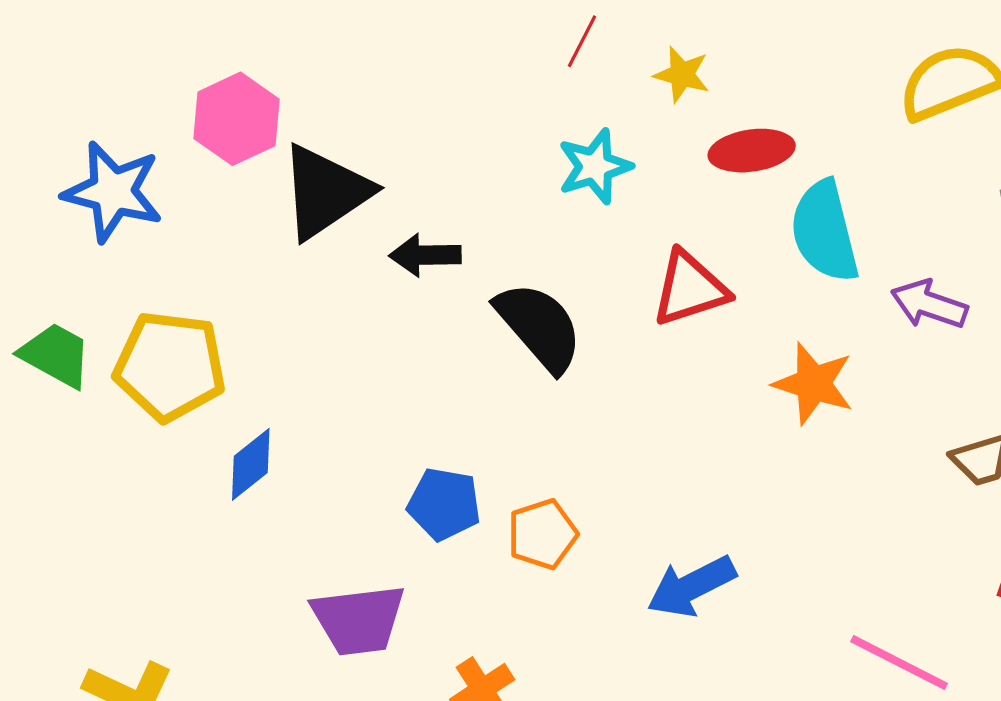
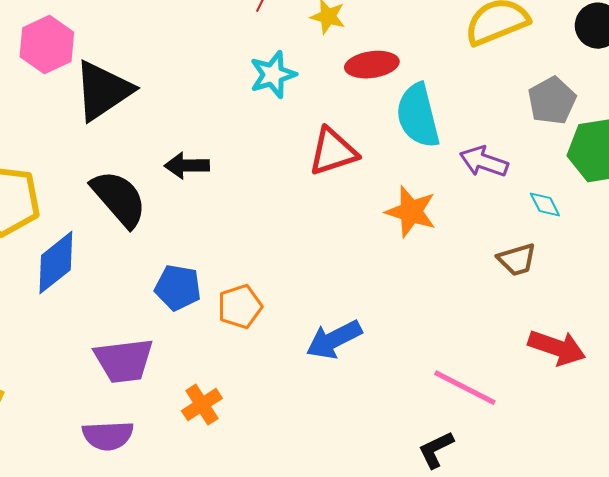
black arrow: (425, 255) -> (187, 166), moved
black semicircle: (539, 327) -> (119, 199), moved
blue diamond: (251, 464) -> (56, 263), size x1.4

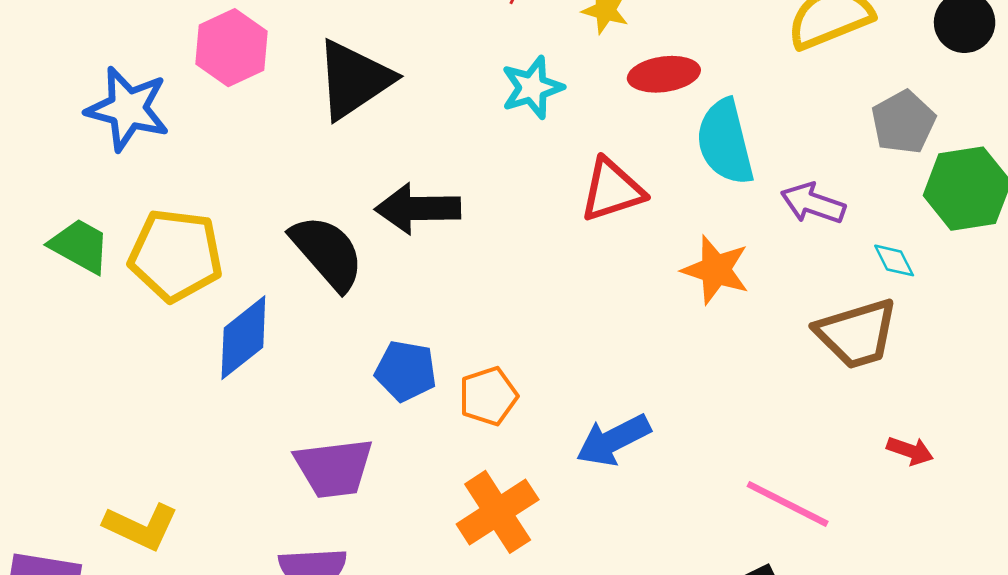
black triangle: (103, 91) -> (354, 80), moved
black arrow: (187, 166) -> (418, 209), size x1.4
brown trapezoid: (517, 260) -> (857, 334), size x1.6
red arrow: (557, 348) -> (910, 451), size x0.6
orange cross: (202, 405) -> (498, 512), moved, size x1.5

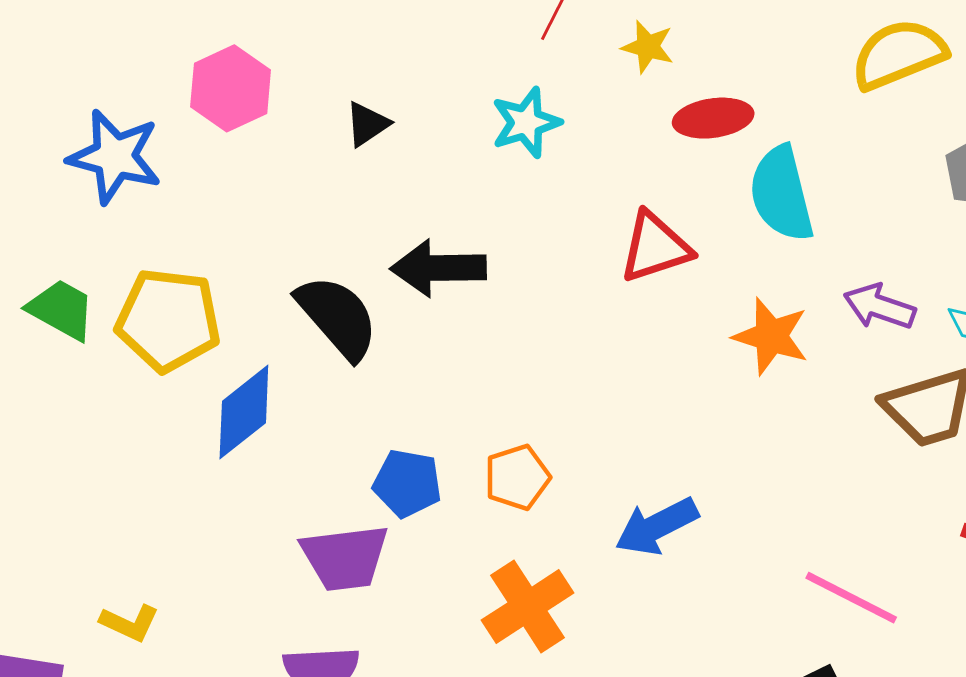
black triangle: (354, 80) -> (367, 124), size x0.5
cyan star: (532, 88) -> (526, 123), moved
purple arrow: (813, 203) -> (879, 307), moved
blue pentagon: (406, 371) -> (407, 483), moved
yellow L-shape: (141, 527) -> (130, 623), size x0.7

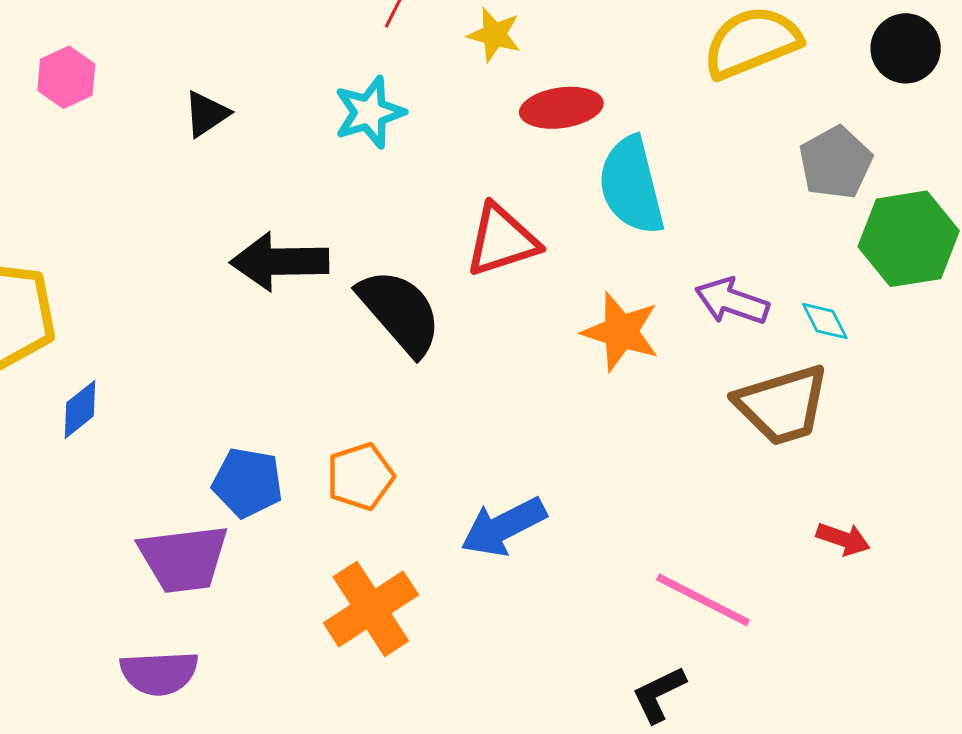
pink hexagon: (231, 88) -> (66, 77), size x0.7
black semicircle: (337, 317) -> (400, 312), moved
blue diamond: (244, 412) -> (80, 409), size x0.6

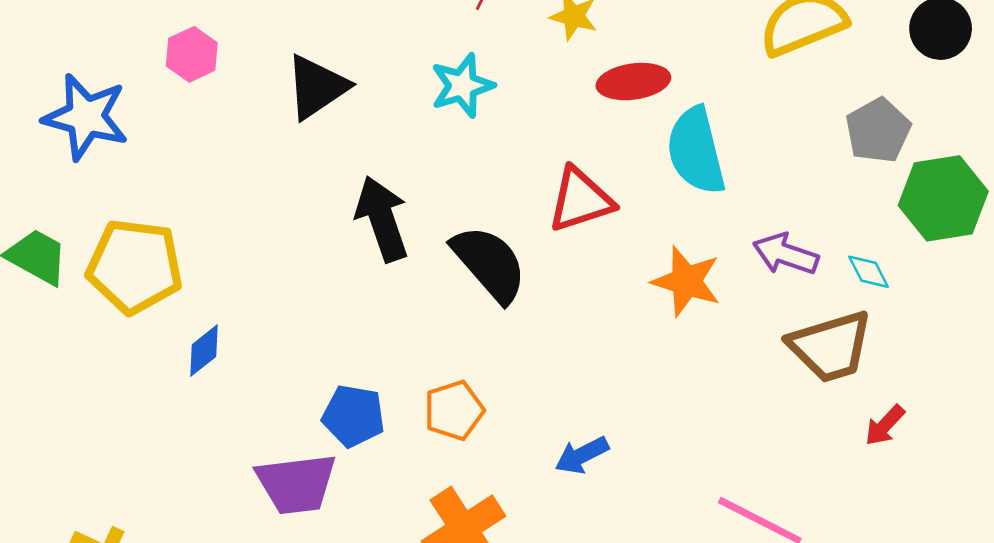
black triangle: (206, 114) -> (317, 87), size x1.6
black arrow: (280, 262) -> (382, 219), turned 72
blue arrow: (503, 527) -> (582, 455), size x0.7
red arrow: (843, 539) -> (885, 425), moved, turned 114

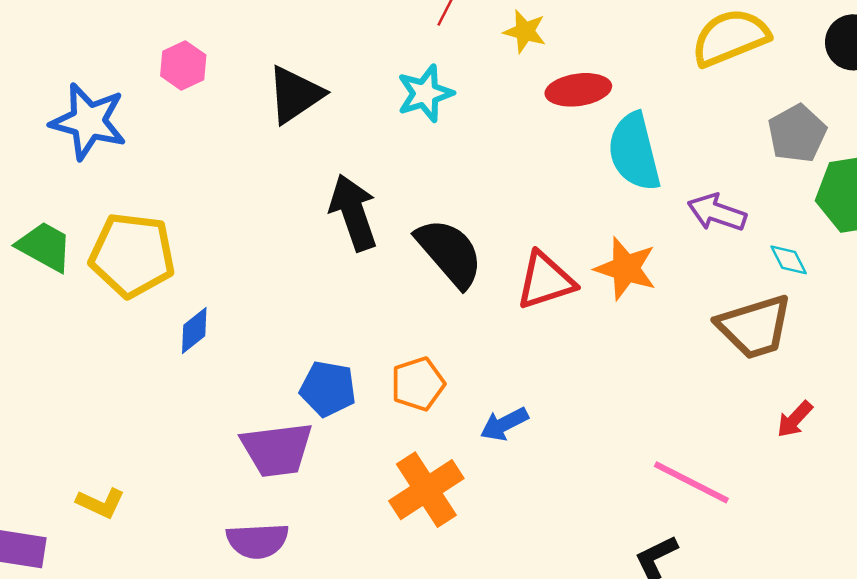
red triangle: (580, 200) -> (545, 281), moved
purple arrow: (786, 254) -> (717, 213), moved
red arrow: (885, 425) -> (795, 419), moved
blue arrow: (582, 455) -> (504, 424), moved

